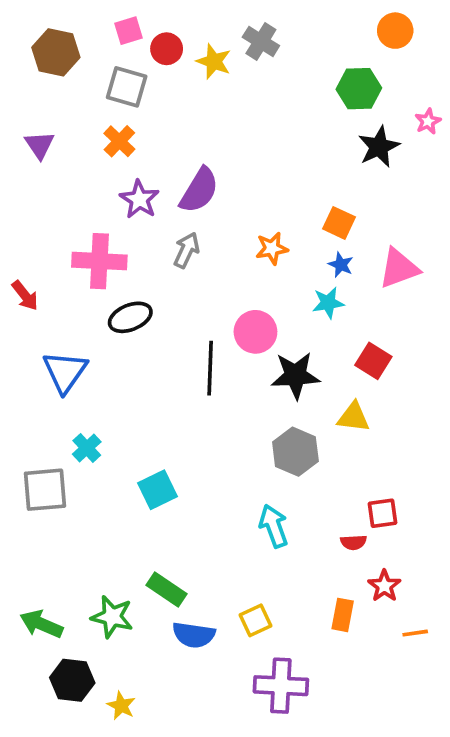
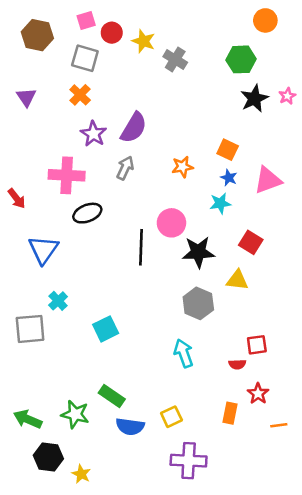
gray cross: (261, 41) -> (175, 59), moved
pink star: (428, 121) -> (287, 96), moved

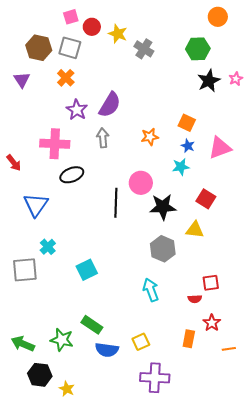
brown hexagon: (37, 35) -> (39, 48), moved
gray arrow: (125, 168) -> (103, 138), turned -30

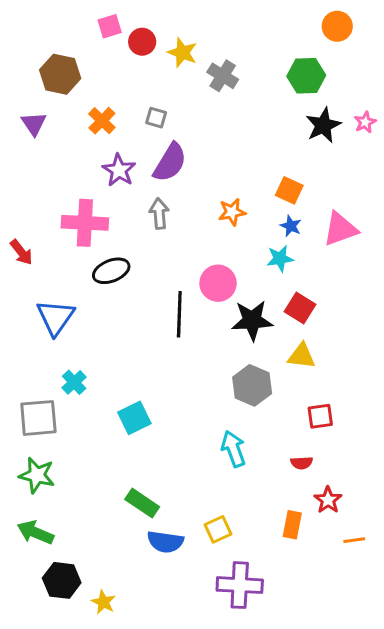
gray square: (70, 48) -> (156, 118), moved, size x0.6
red square: (206, 199) -> (300, 308), moved
red square: (211, 283) -> (320, 416), moved
green star: (62, 340) -> (37, 475), moved

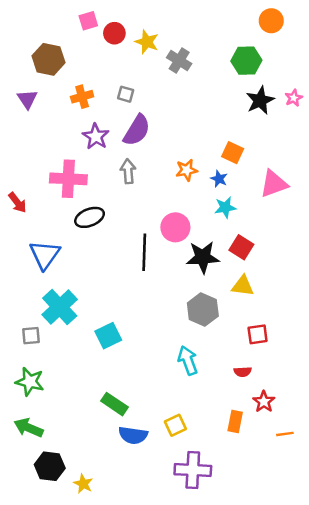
orange cross: (102, 121) -> (82, 97), turned 30
blue star: (291, 226) -> (219, 179), moved
cyan cross: (74, 382) -> (60, 307), size x1.8
gray square: (38, 418) -> (31, 336), size x0.6

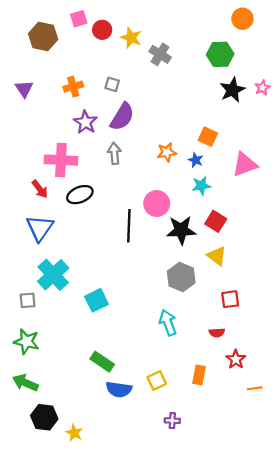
brown hexagon: (48, 59) -> (43, 37), moved
red arrow: (17, 202) -> (40, 189), moved
yellow triangle: (243, 286) -> (217, 256), turned 30
orange rectangle: (235, 422) -> (199, 375), moved
purple cross: (193, 470) -> (172, 421), size x0.5

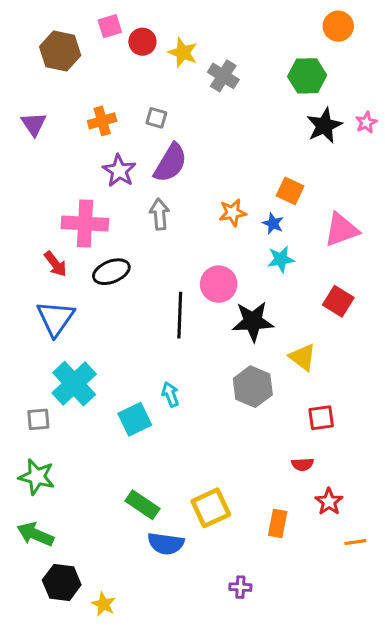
red square: (216, 221) -> (338, 301), moved
cyan arrow: (168, 323) -> (170, 394), moved, size x0.7
yellow square: (157, 381) -> (211, 508), moved, size x1.4

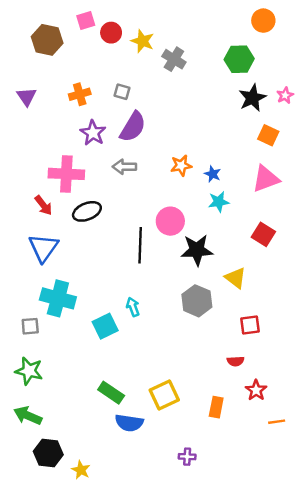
orange square: (290, 191) -> (268, 135), moved
gray arrow: (160, 214) -> (124, 167), turned -85
cyan cross: (74, 384) -> (58, 298), turned -32

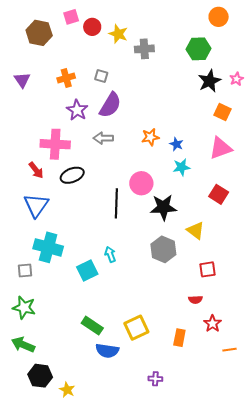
gray cross: (174, 59) -> (144, 49), turned -36

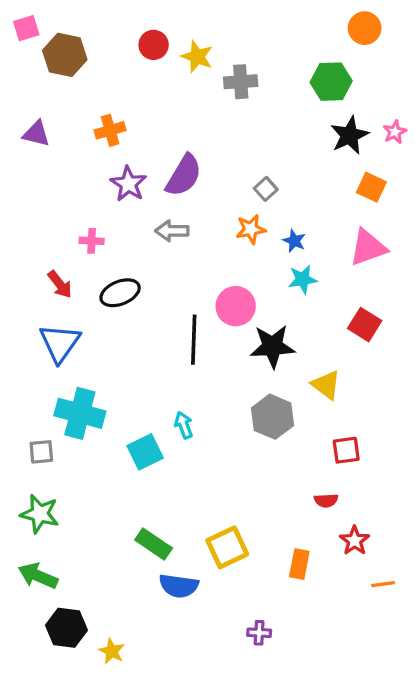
pink square: (71, 17) -> (26, 28), moved
gray square: (101, 76) -> (266, 189), moved, turned 32
purple triangle: (22, 80) -> (36, 134), turned -42
pink cross: (55, 144) -> (92, 241), size x0.5

